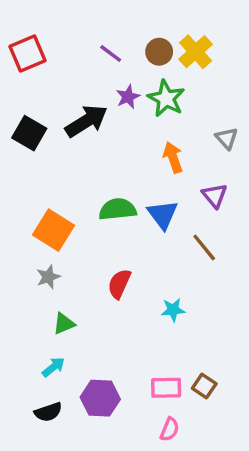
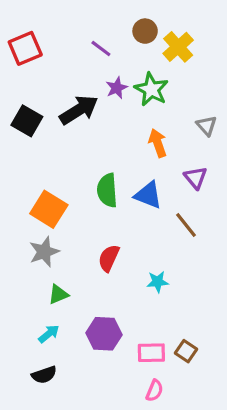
brown circle: (159, 52) -> (145, 31), moved
green semicircle: (118, 209) -> (107, 190), turned -88
blue triangle: (163, 215) -> (148, 195), turned -32
gray star: (48, 277) -> (44, 252), size x1.4
purple hexagon: (100, 398) -> (104, 334), moved

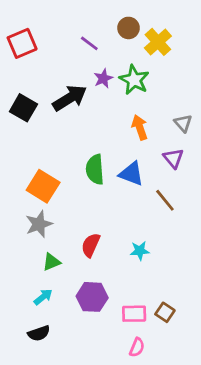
gray triangle: (207, 126) -> (183, 123), moved
red semicircle: (109, 258) -> (91, 245), moved

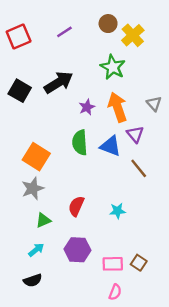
purple line: (89, 43) -> (64, 32), moved, turned -70
purple star: (103, 78) -> (87, 107), moved
orange arrow: (140, 127) -> (117, 107), size x1.4
purple triangle: (173, 158) -> (135, 134), moved

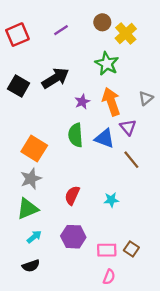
gray triangle: (154, 104) -> (146, 98), turned 32
green triangle: (43, 220) -> (28, 209), moved, size x1.5

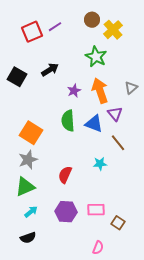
red square: (17, 35) -> (32, 32), moved
black arrow: (55, 78) -> (50, 70), size x0.7
cyan star: (111, 200) -> (100, 164), moved
pink rectangle: (107, 250) -> (96, 210), moved

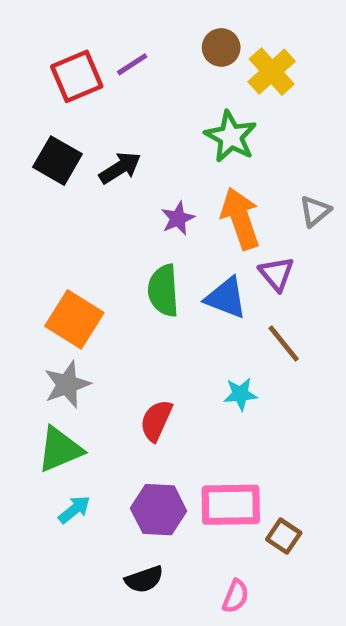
black square: (17, 77) -> (57, 161), moved
pink rectangle: (96, 210) -> (231, 505), size x1.4
black semicircle: (28, 238) -> (144, 579), moved

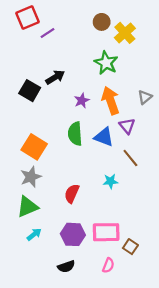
purple line: (132, 64) -> (47, 33), moved
red square: (77, 76) -> (27, 17), moved
black square: (57, 161) -> (30, 91), moved
pink semicircle: (236, 596) -> (108, 265), moved

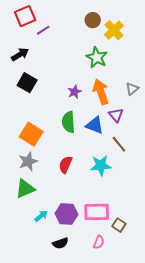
black arrow: (55, 77) -> (20, 54), moved
cyan star: (110, 181) -> (101, 166), size x1.5
red semicircle: (72, 193) -> (65, 164), moved
cyan arrow: (34, 234) -> (41, 216), moved

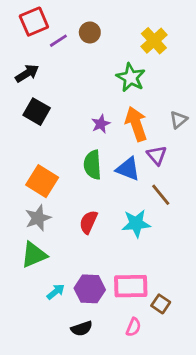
brown circle: (93, 20) -> (90, 32), moved

